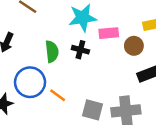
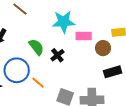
black cross: (80, 50) -> (57, 55), moved, turned 32
green semicircle: (52, 52) -> (36, 47), turned -36

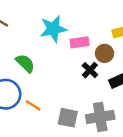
black cross: (57, 55) -> (90, 70), moved

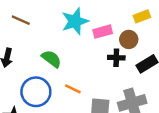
black cross: (90, 70) -> (116, 58), turned -35
orange line: (33, 105) -> (73, 89), moved

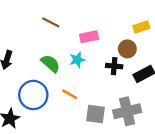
brown line: (21, 20) -> (51, 22), moved
cyan star: (75, 21) -> (77, 60), moved, size x0.6
pink rectangle: (103, 32) -> (89, 37), moved

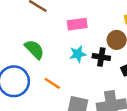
cyan star: (77, 60) -> (78, 54), moved

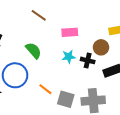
orange line: (52, 83) -> (45, 89), moved

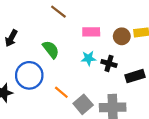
brown circle: (101, 47) -> (122, 36), moved
gray square: (66, 99) -> (83, 104), turned 30

